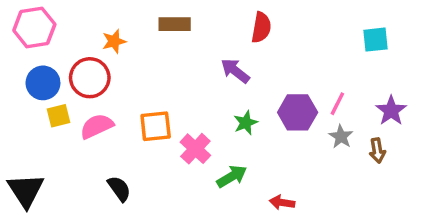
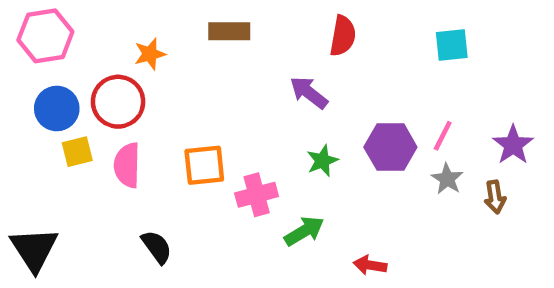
cyan square: (376, 40) -> (452, 45), moved
pink semicircle: (97, 126) -> (127, 165), turned -64
pink cross: (195, 149) -> (257, 195), turned 32

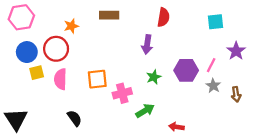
purple arrow: (309, 93) -> (147, 44), turned -120
purple star: (513, 145) -> (236, 51), moved

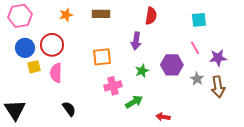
orange star: (71, 26) -> (66, 15), moved
purple star: (236, 51) -> (218, 58), moved, turned 30
pink line: (211, 65) -> (195, 48), moved, turned -56
orange square: (97, 79) -> (102, 57), moved
brown arrow: (236, 94) -> (218, 87), size x1.5

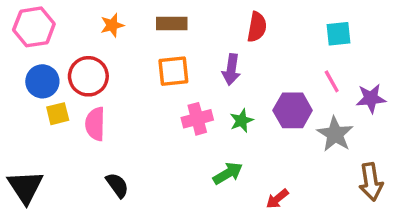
orange square: (102, 57) -> (173, 71), moved
gray star: (197, 79) -> (335, 134), size x1.5
pink cross: (113, 86) -> (197, 119), moved
brown arrow: (218, 87) -> (371, 182), moved
red arrow: (163, 117) -> (277, 199), turned -48

